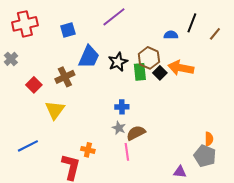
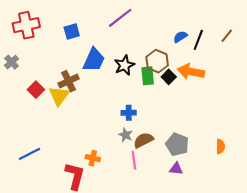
black line: (192, 23) -> (198, 40), moved
blue semicircle: (171, 35) -> (180, 37), turned -32
yellow triangle: (55, 110) -> (59, 96), moved
gray pentagon: (205, 156) -> (177, 144), moved
purple triangle: (180, 172) -> (176, 169), moved

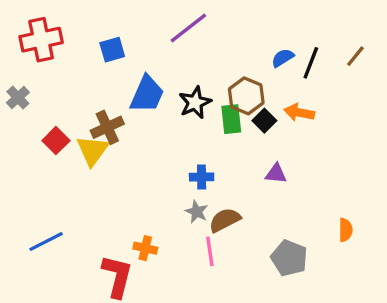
orange arrow: (191, 72) -> (299, 112), size x0.7
gray pentagon: (177, 144) -> (289, 258), moved
purple triangle: (176, 169) -> (276, 174), moved

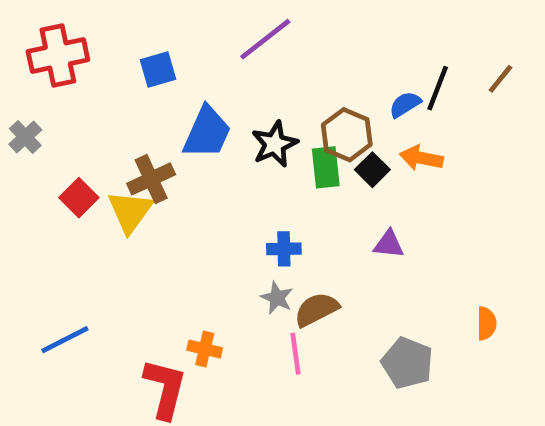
blue semicircle: (283, 58) -> (405, 104), moved

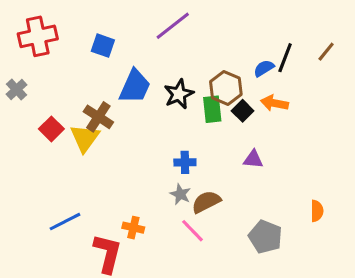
blue square: (158, 69) -> (103, 46), turned 35
brown cross: (151, 179) -> (98, 117), turned -32
blue line: (65, 340) -> (65, 222), moved
pink line: (296, 354) -> (192, 231), turned -36

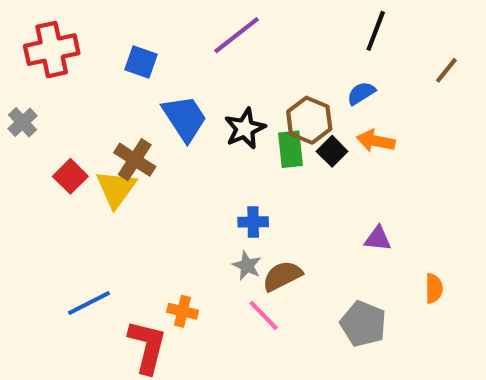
black line: (285, 58) -> (376, 31), moved
blue trapezoid: (135, 86) -> (185, 118), turned -57
purple triangle: (253, 159) -> (378, 239), moved

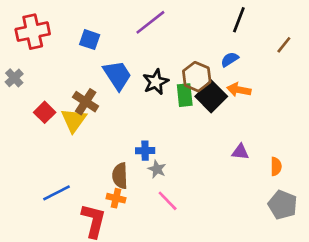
black square: (332, 151) -> (211, 96), size x1.6
blue cross: (253, 222) -> (145, 151), moved
brown semicircle: (282, 276) -> (120, 176), moved, turned -65
orange semicircle: (434, 288) -> (276, 166), moved
gray pentagon: (363, 324) -> (283, 205), moved

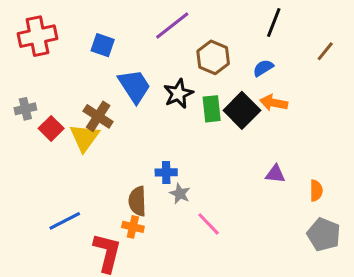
brown hexagon: (197, 77) -> (213, 57), moved
gray cross: (14, 78) -> (25, 109), moved, turned 30
pink line: (168, 201) -> (209, 224), moved

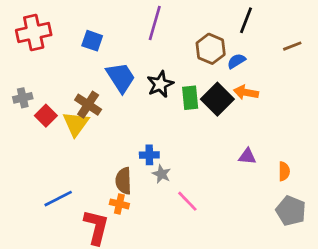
purple line: (172, 26) -> (155, 23), turned -36
brown line: (325, 51) -> (292, 46), turned 30
brown hexagon: (213, 57) -> (211, 49), moved

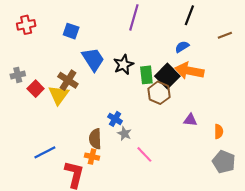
purple line: (155, 23) -> (134, 17), moved
red cross: (34, 32) -> (26, 25), size x0.7
brown hexagon: (211, 49) -> (159, 93), moved
orange arrow: (246, 92) -> (189, 71), size x1.5
blue cross: (149, 155) -> (115, 119), turned 32

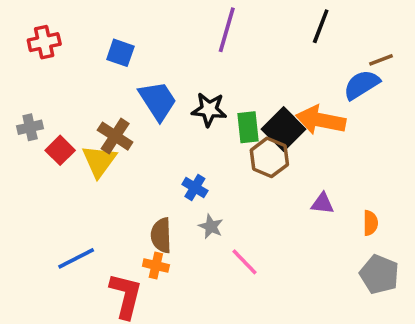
blue semicircle: (182, 47) -> (362, 85), moved, size x1.5
black star: (123, 65) -> (209, 110), turned 30
blue cross: (115, 119) -> (195, 188), moved

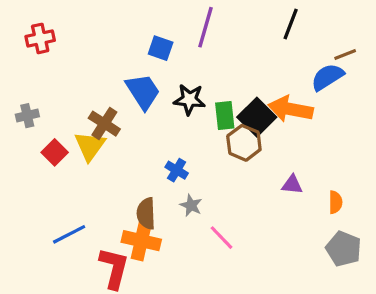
blue square: (120, 53) -> (161, 48), moved
red square: (60, 150) -> (55, 152), moved
orange cross: (156, 266) -> (141, 241), size x1.6

